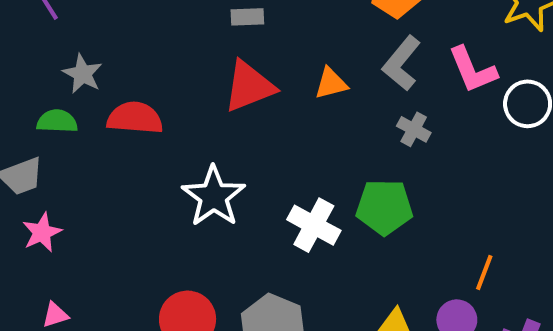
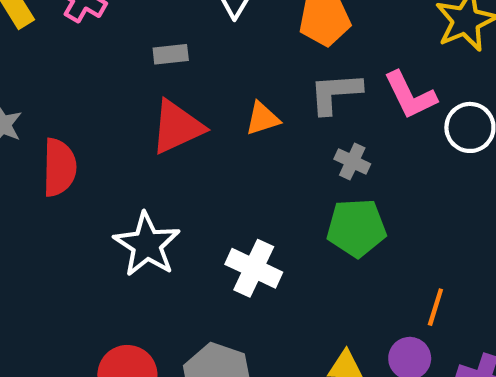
gray L-shape: (402, 63) -> (335, 93), turned 50
red semicircle: (135, 118) -> (59, 167), turned 90
green pentagon: (384, 207) -> (356, 228), moved

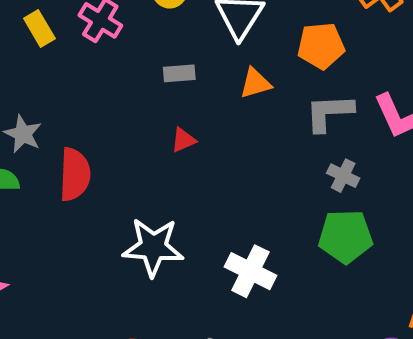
orange triangle: (263, 119) -> (255, 83), moved
red triangle: (177, 127) -> (183, 140), size x0.5
white star: (147, 245) -> (153, 247), turned -30

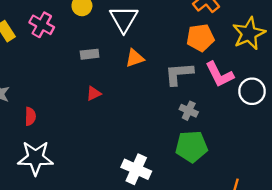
orange pentagon: (321, 46) -> (200, 38), moved
red semicircle: (75, 174) -> (30, 116), size x0.6
white star: (153, 247) -> (35, 158), moved

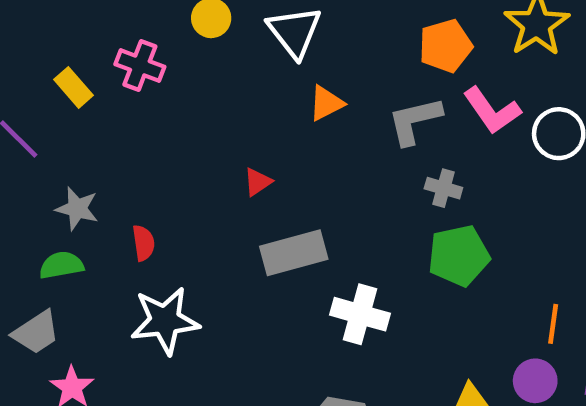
gray rectangle: (90, 54) -> (294, 253), moved, size x1.8

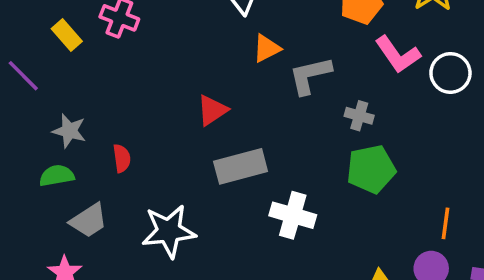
gray L-shape: (415, 121) -> (310, 75), moved
red triangle: (258, 182) -> (212, 110), size x1.4
white star: (165, 321) -> (169, 231), moved
gray trapezoid: (36, 332) -> (89, 220), moved

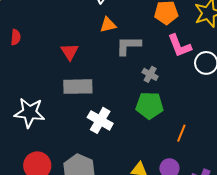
red triangle: (212, 110) -> (70, 52), turned -42
red semicircle: (122, 158) -> (16, 37), moved
orange line: (446, 223) -> (181, 133), moved

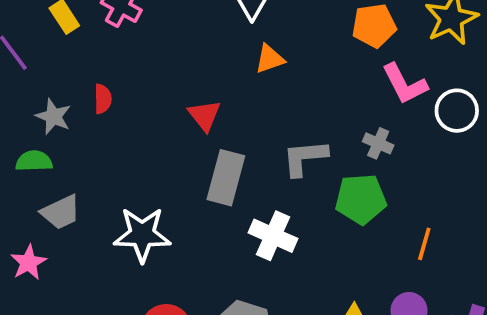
gray L-shape: (128, 46) -> (305, 158), moved
gray cross: (150, 74) -> (378, 143), moved
gray rectangle: (78, 87) -> (226, 178), turned -68

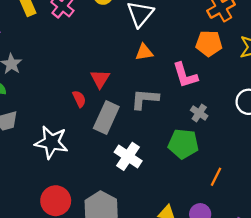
pink L-shape: (405, 84) -> (185, 75), moved
red semicircle: (103, 99) -> (79, 99), moved, turned -35
gray L-shape: (305, 158) -> (145, 99), moved

